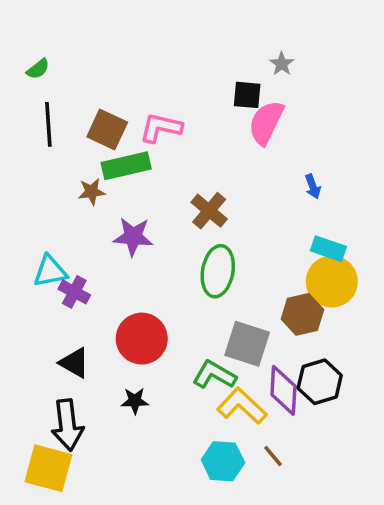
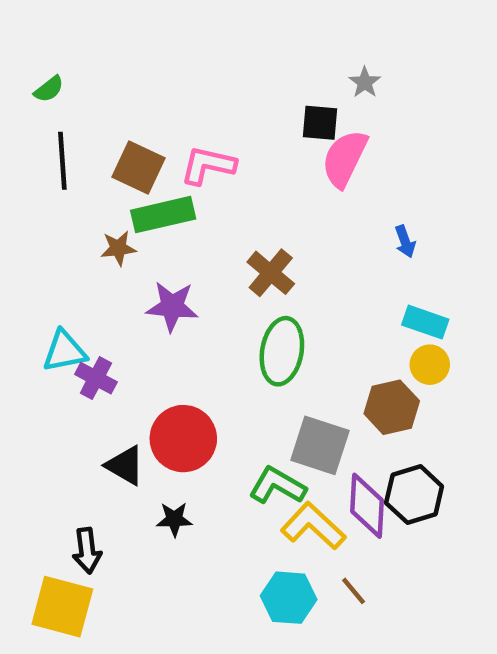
yellow circle: (332, 282) -> (430, 365), size x0.6
black triangle: (74, 363) -> (125, 465), moved
black arrow: (67, 425) -> (87, 551), size x0.7

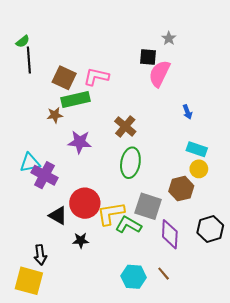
black line: (62, 161) -> (29, 60), moved
purple cross: (96, 378) -> (44, 175), size x1.4
black hexagon: (414, 495) -> (210, 229), moved
yellow L-shape: (313, 526) -> (111, 213), moved, turned -52

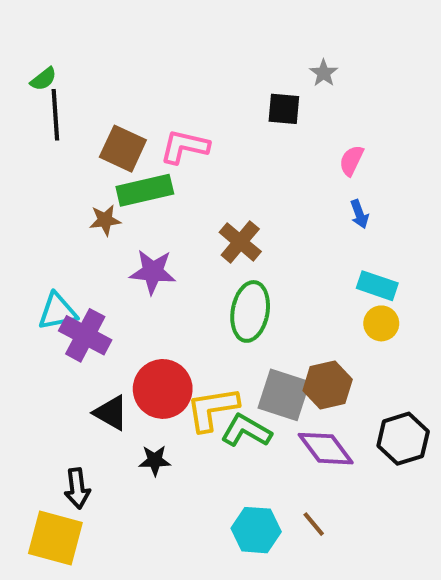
pink semicircle: (159, 74) -> (351, 160), moved, size x0.6
brown hexagon: (181, 189) -> (328, 385), moved
purple diamond: (170, 234) -> (326, 449), turned -40

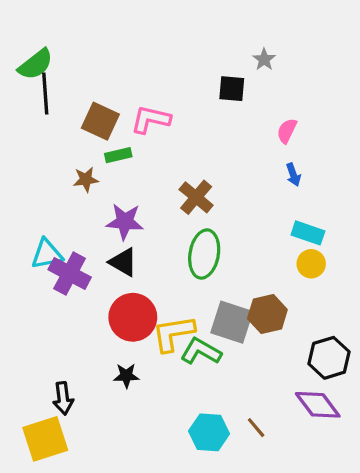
green semicircle: (43, 79) -> (36, 64), size x1.6
green rectangle: (145, 190) -> (118, 155), size x0.6
black triangle: (111, 413) -> (123, 262), moved
purple diamond: (326, 449) -> (318, 405), moved
yellow square: (55, 538) -> (45, 439), turned -33

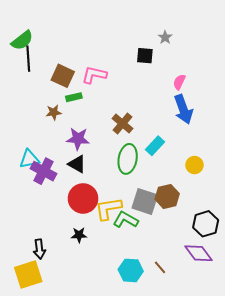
blue arrow: (293, 175) -> (183, 109), size x2.0
cyan rectangle: (308, 233) -> (155, 146), moved, turned -66

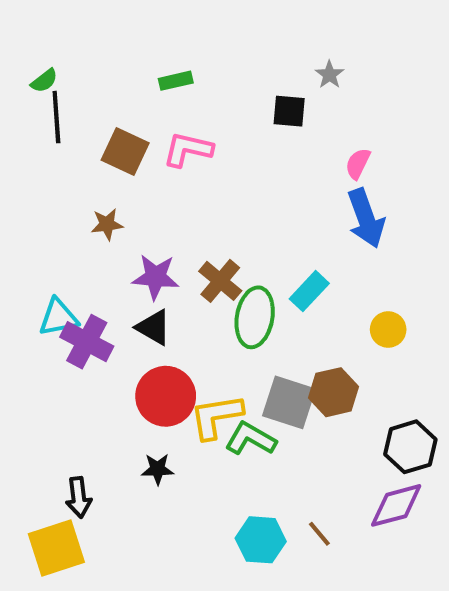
green semicircle: (22, 40) -> (44, 81), size x0.6
green rectangle: (74, 97) -> (176, 81), moved
brown cross: (123, 123) -> (220, 281), moved
purple diamond: (199, 253) -> (396, 505), turned -68

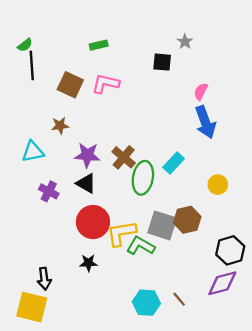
cyan triangle: (58, 317) -> (33, 152), moved
purple cross: (87, 342) -> (49, 191), size x0.7
yellow square: (56, 548) -> (32, 307), turned 32

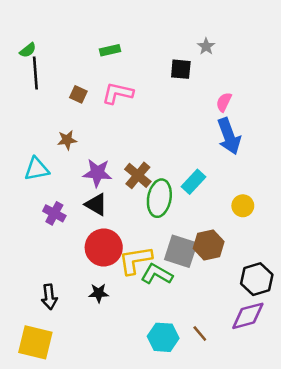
brown square: (70, 85) -> (78, 94), size x0.6
black arrow: (44, 279) -> (49, 297), moved

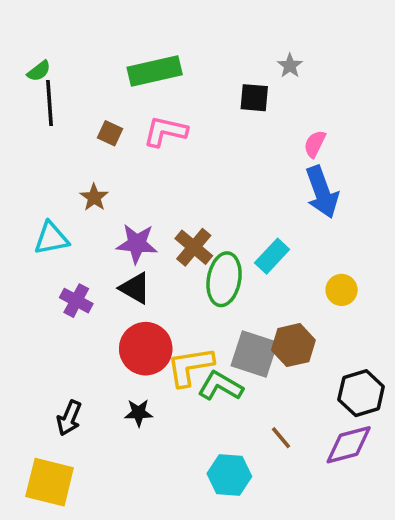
green rectangle: (110, 50) -> (155, 71), size x1.8
brown star: (67, 140) -> (94, 197), turned -30
black arrow: (49, 297) -> (69, 418), turned 30
brown line: (200, 334) -> (281, 438), moved

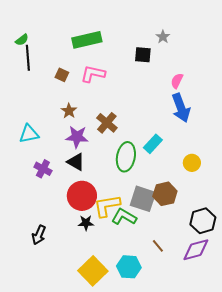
brown star: (94, 197) -> (69, 111), moved
brown cross: (194, 247) -> (107, 123), moved
black star: (139, 413) -> (86, 223), moved
yellow square: (50, 482) -> (93, 271), moved, turned 32

